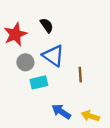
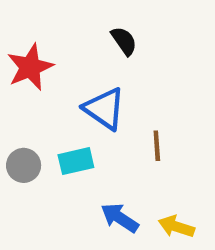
black semicircle: (47, 25) -> (124, 41), moved
gray circle: (25, 62) -> (24, 165), moved

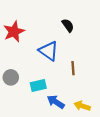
black semicircle: (124, 41) -> (68, 25), moved
cyan rectangle: (76, 161) -> (38, 86), moved

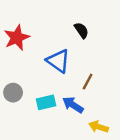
brown line: (73, 68) -> (88, 82), turned 32
blue arrow: (56, 102) -> (73, 105), moved

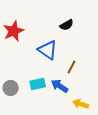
black semicircle: (81, 30) -> (67, 25), turned 96
gray circle: (13, 93) -> (11, 88), moved

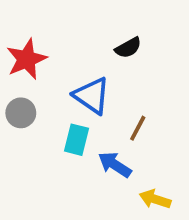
cyan rectangle: (38, 84) -> (76, 140), moved, turned -63
gray circle: (11, 88) -> (21, 113), moved

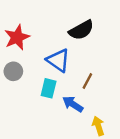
black semicircle: (128, 48) -> (81, 30), size x1.5
yellow arrow: (155, 199) -> (98, 126), turned 54

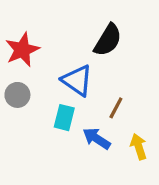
black semicircle: (81, 30) -> (108, 40), turned -30
yellow arrow: (98, 126) -> (139, 147), moved

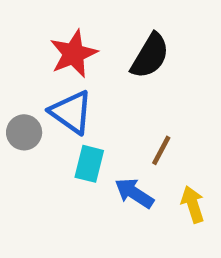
red star: (22, 50) -> (74, 54), moved
blue triangle: (77, 80) -> (71, 112), moved

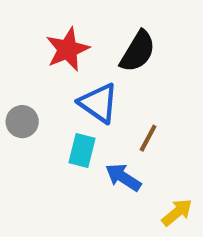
blue triangle: (71, 112) -> (99, 103), moved
yellow arrow: (193, 204) -> (177, 212), moved, turned 68

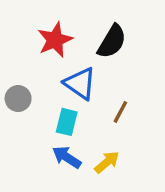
blue arrow: (123, 177) -> (67, 157), moved
yellow arrow: (177, 212) -> (107, 162), moved

